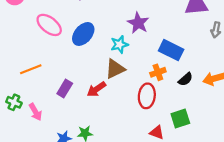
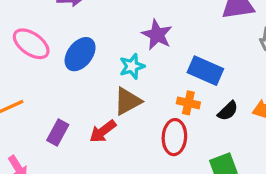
orange cross: (158, 72) -> (188, 103), turned 35

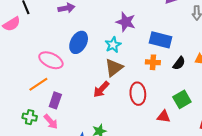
pink ellipse: (31, 44) -> (51, 60), moved
purple rectangle: (58, 133) -> (55, 100), moved
red ellipse: (174, 137) -> (138, 94), moved

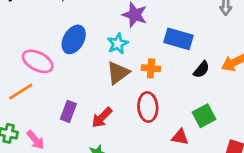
orange cross: (153, 62) -> (151, 68), moved
red arrow: (101, 89) -> (102, 118), moved
purple rectangle: (55, 100) -> (68, 111), moved

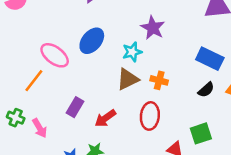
blue rectangle: (178, 39) -> (210, 59), moved
orange line: (21, 92) -> (34, 81), turned -30

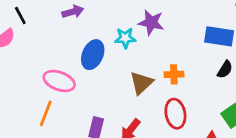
cyan star: (132, 52) -> (125, 38), moved, turned 30

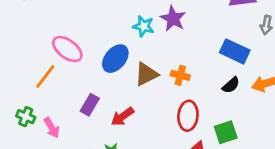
blue ellipse: (93, 55) -> (115, 59), moved
red ellipse: (175, 114) -> (188, 116), moved

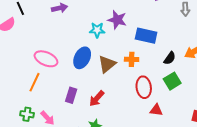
blue rectangle: (235, 51) -> (146, 36), moved
green square: (226, 132) -> (172, 81), moved

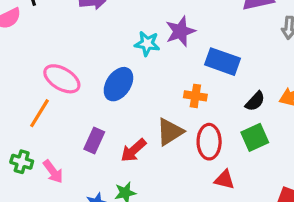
purple star: (117, 20) -> (180, 31), turned 30
brown triangle: (107, 64) -> (170, 132), moved

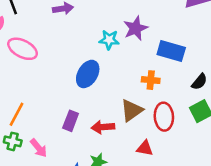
pink ellipse: (62, 79) -> (23, 49), moved
orange line: (39, 113) -> (17, 114), moved
red arrow: (133, 150) -> (103, 127), turned 40
red triangle: (224, 180) -> (145, 148), moved

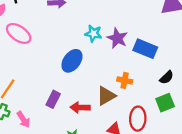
purple star: (136, 28) -> (117, 38), moved, turned -30
orange cross: (151, 80) -> (125, 80), moved
red ellipse: (164, 117) -> (138, 119), moved

